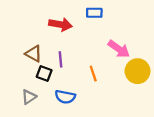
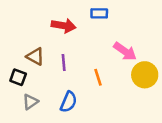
black square: (44, 73) -> (18, 77), moved
blue semicircle: (65, 97) -> (69, 102), turned -78

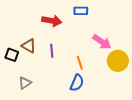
black square: (18, 77) -> (12, 55), moved
blue semicircle: (69, 102) -> (77, 83), moved

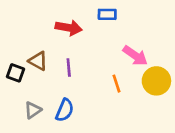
orange line: (80, 63) -> (117, 84), moved
blue semicircle: (77, 83) -> (65, 110), moved

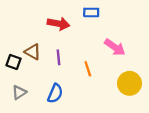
yellow circle: (156, 81) -> (129, 83), moved
orange line: (117, 84) -> (88, 69), moved
gray triangle: (33, 110) -> (19, 92), moved

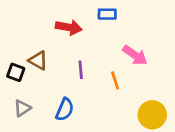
purple line: (59, 57) -> (81, 70), moved
orange line: (88, 69) -> (115, 80), moved
yellow circle: (129, 83) -> (152, 115), moved

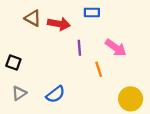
brown triangle: (38, 60) -> (33, 18), moved
purple line: (81, 70) -> (79, 48), moved
blue semicircle: (65, 110) -> (55, 94), turned 30

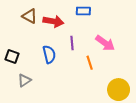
gray triangle: (19, 93) -> (24, 80), moved
blue semicircle: (55, 94) -> (49, 54), moved, turned -66

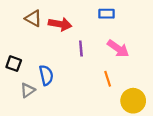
blue rectangle: (83, 11) -> (106, 14), moved
blue semicircle: (49, 54) -> (46, 75), moved
orange line: (90, 63) -> (108, 79), moved

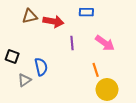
blue rectangle: (106, 14) -> (86, 12), moved
brown triangle: (33, 18) -> (30, 16), turned -42
yellow circle: (133, 101) -> (107, 89), moved

